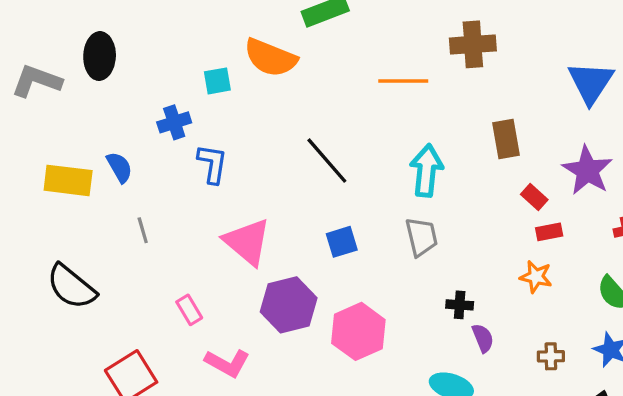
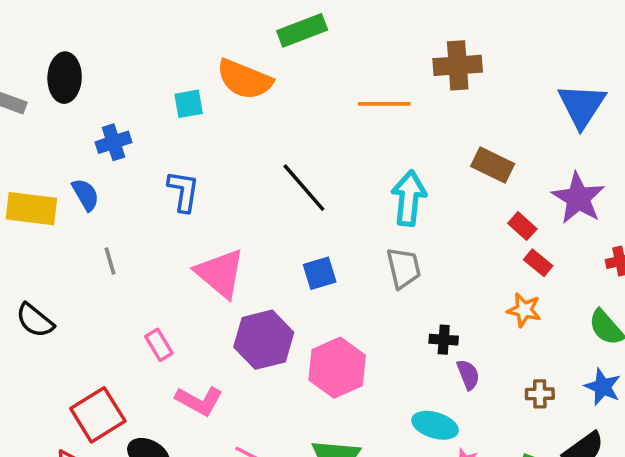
blue cross: (174, 122) -> (113, 142), moved
brown rectangle: (506, 139) -> (493, 165), turned -54
red rectangle: (549, 232) -> (538, 263), turned 50
black semicircle: (71, 287) -> (35, 320), size x0.7

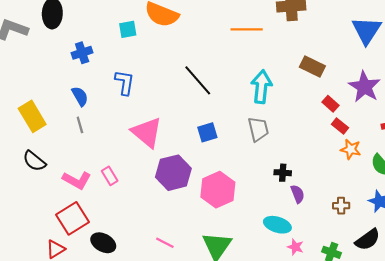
blue semicircle: (86, 195) -> (80, 96), moved
yellow rectangle: (31, 209) -> (32, 116), moved, turned 52
orange star: (524, 310) -> (351, 149), moved
pink L-shape: (199, 401) -> (77, 180), moved

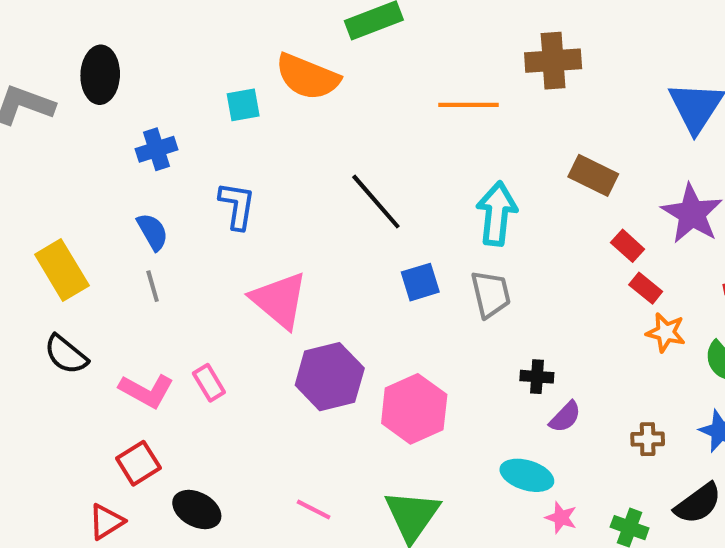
blue square: (207, 132) -> (420, 282), moved
purple semicircle: (298, 194) -> (565, 417), turned 66
red square: (72, 218) -> (138, 463), size x0.7

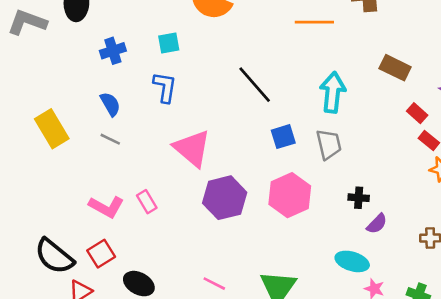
cyan square: (243, 105) -> (169, 43), moved
gray line: (153, 286) -> (110, 139), turned -48
black semicircle: (66, 355) -> (54, 256), moved, size x1.4
pink hexagon: (414, 409) -> (290, 195), moved

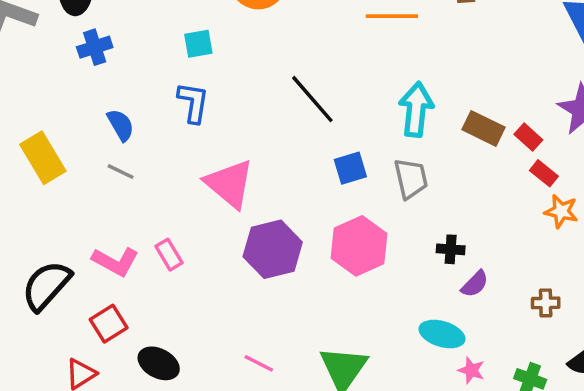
blue cross: (113, 51) -> (95, 47), moved
brown rectangle: (395, 68) -> (483, 128), moved
black semicircle: (54, 256) -> (46, 286), moved, turned 93

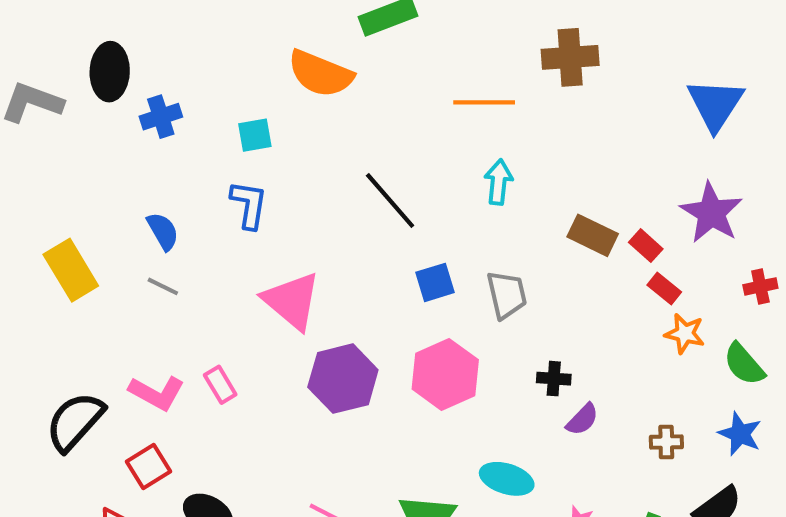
blue cross: (95, 47) -> (161, 117), moved
cyan arrow: (416, 109) -> (498, 182), moved, size x0.7
cyan ellipse: (442, 334) -> (507, 479), moved

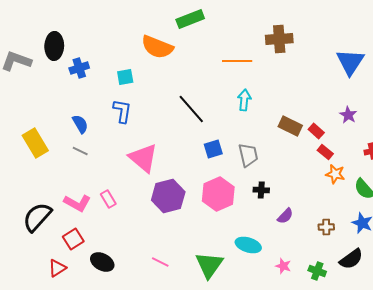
purple star: (711, 213) -> (348, 115), size x0.6
black cross: (554, 379) -> (261, 190), moved

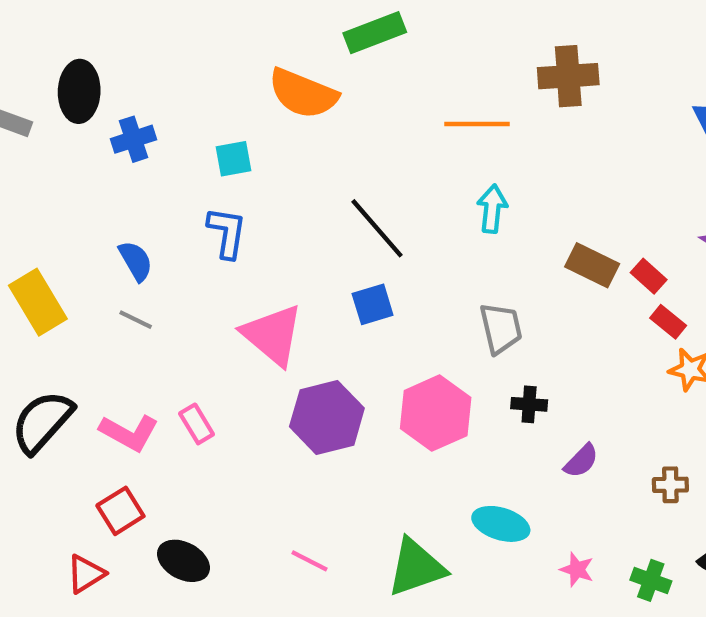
blue square: (213, 149) -> (373, 304), moved
black semicircle: (37, 217) -> (42, 422), moved
green triangle: (209, 265) -> (416, 567), turned 36

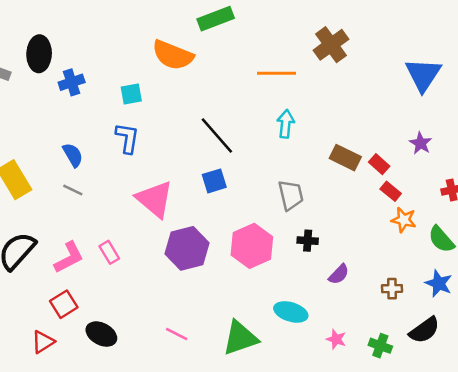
brown cross: (568, 76) -> (331, 45), turned -32
pink L-shape: (129, 433) -> (69, 257), turned -56

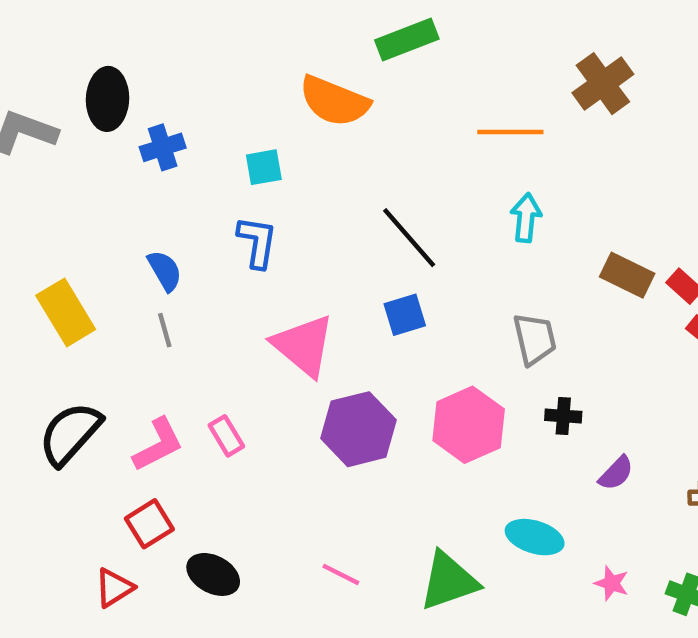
gray line: (73, 190) -> (165, 330), turned 48

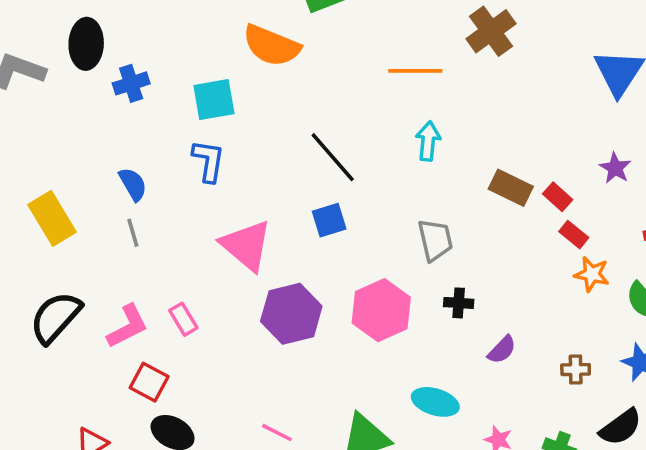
cyan square: (264, 167) -> (214, 100), size x1.4
red square: (149, 524) -> (149, 382), moved, turned -30

